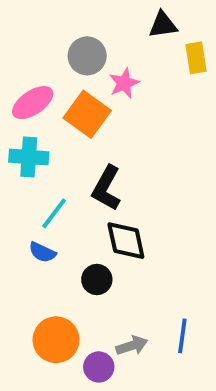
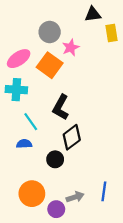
cyan line: (54, 213) -> (31, 122), turned -72
black diamond: (126, 241) -> (72, 137), turned 65
blue semicircle: (42, 252) -> (24, 144), turned 152

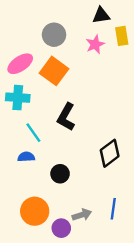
pink star: (71, 48) -> (95, 44), moved
black diamond: (72, 137) -> (110, 153), moved

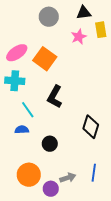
gray circle: (54, 35) -> (49, 17), moved
black diamond: (110, 153) -> (91, 127), turned -35

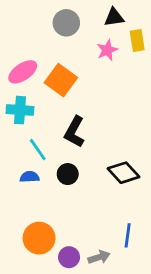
black diamond: (91, 127) -> (124, 173), turned -60
black circle: (50, 144) -> (68, 174), moved
gray arrow: (68, 178) -> (99, 257), moved

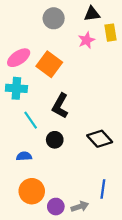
blue semicircle: (30, 177) -> (24, 156), moved

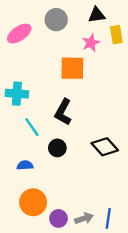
pink ellipse: (19, 58) -> (19, 34), moved
orange square: (49, 64) -> (72, 68), moved, turned -35
blue line: (103, 189) -> (108, 218), moved

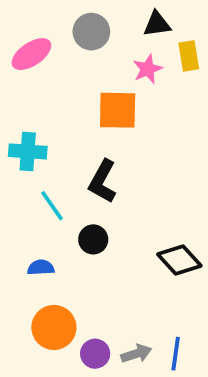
black diamond: (105, 147) -> (179, 260), moved

